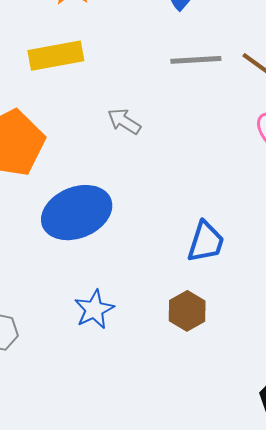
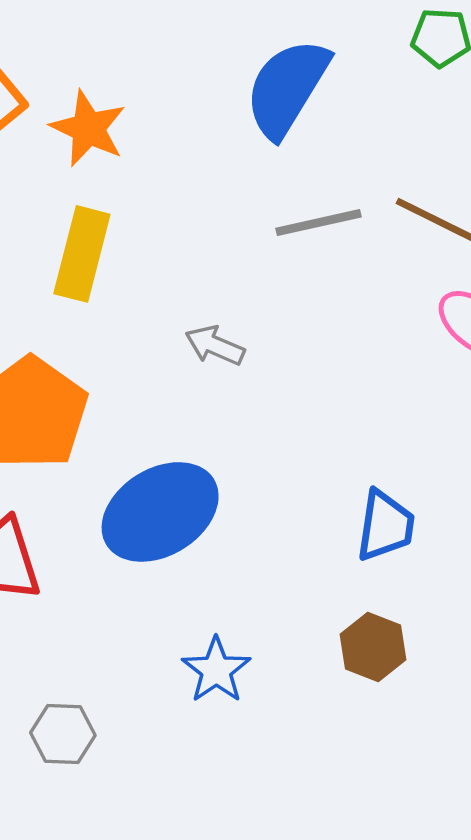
yellow rectangle: (56, 56) -> (82, 254), turned -56

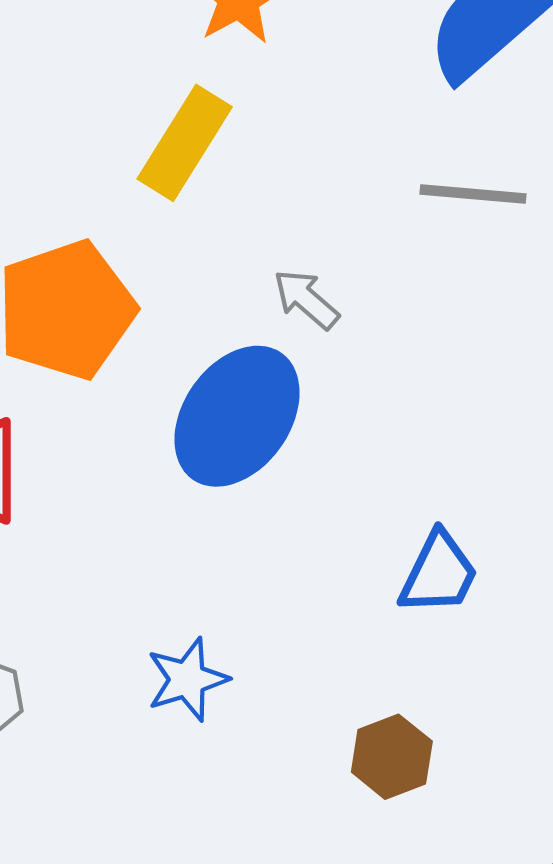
blue ellipse: (160, 512) -> (237, 416), moved, turned -41
brown hexagon: (373, 647) -> (392, 757), moved

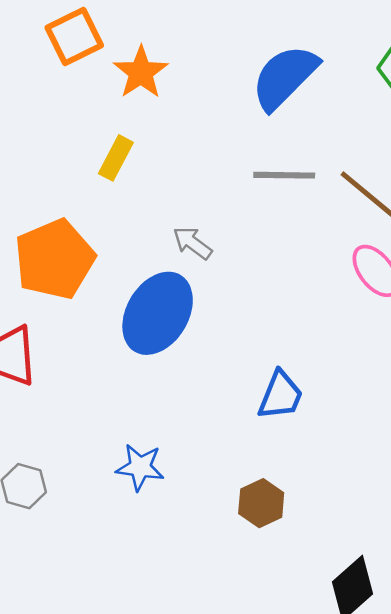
yellow rectangle: (185, 143) -> (116, 158), size x0.7
blue star: (187, 679) -> (140, 467), turned 30

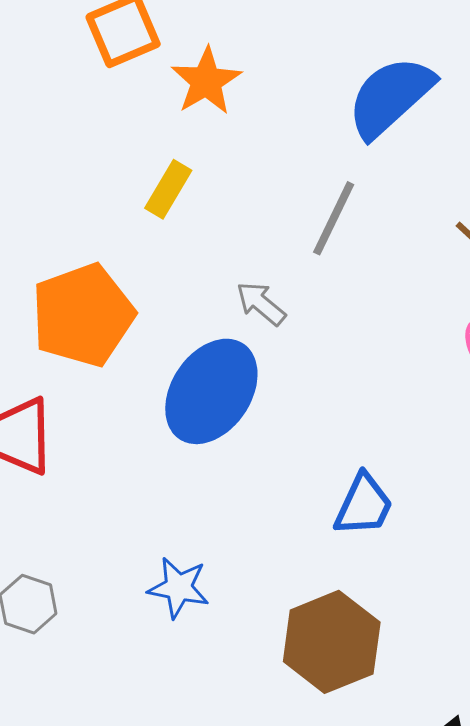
gray line: (284, 175) -> (334, 218), moved, turned -68
brown hexagon: (261, 503) -> (332, 642), size x1.6

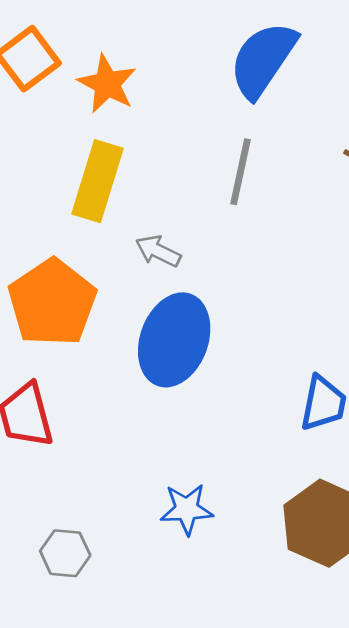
yellow rectangle: (168, 189) -> (98, 181), size x1.6
gray arrow: (261, 303) -> (158, 251), moved

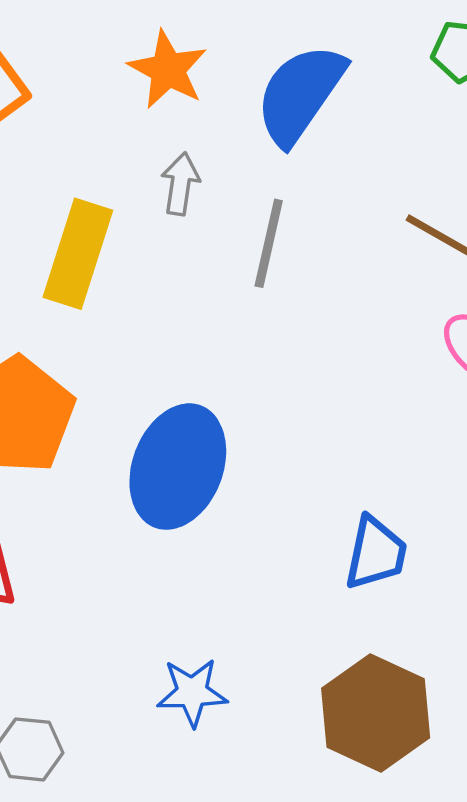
orange star: (107, 84) -> (168, 70), moved
gray arrow: (158, 251) -> (180, 184), moved, turned 72

